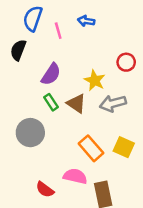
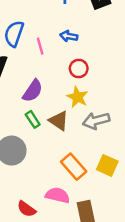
red circle: (126, 62) -> (79, 68), moved

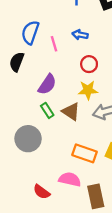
yellow star: (77, 97) -> (88, 90), turned -30
orange rectangle: (74, 167) -> (85, 153), turned -30

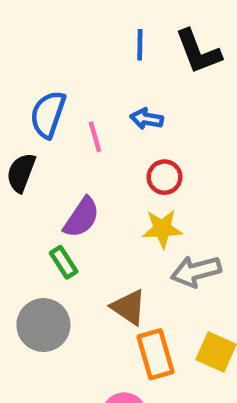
green rectangle: (47, 110) -> (64, 262), moved
brown triangle: (71, 112) -> (129, 307), moved
orange rectangle: (85, 153) -> (156, 354), turned 55

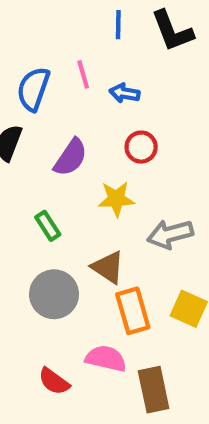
pink line: (95, 137) -> (83, 74), moved
purple semicircle: (82, 217) -> (71, 157), moved
yellow star: (162, 229) -> (116, 199), moved
gray circle: (43, 325) -> (54, 294), moved

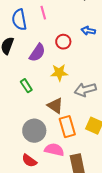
blue semicircle: (33, 89) -> (19, 20), turned -30
blue arrow: (125, 93) -> (88, 31), moved
red circle: (141, 147) -> (63, 42), moved
gray circle: (54, 294) -> (34, 131), moved

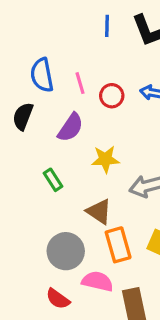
pink line: (43, 13) -> (80, 83), moved
red circle: (63, 42) -> (112, 96), moved

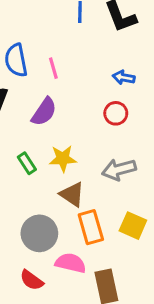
red circle: (112, 96) -> (116, 113), moved
yellow star: (105, 159) -> (63, 159), moved

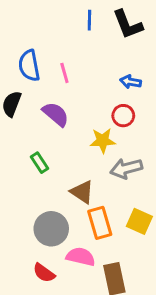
purple semicircle: (44, 112) -> (56, 114), turned -84
yellow star: (63, 159) -> (103, 141), moved

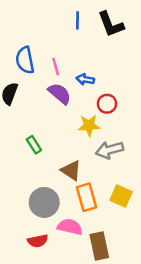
blue arrow: (131, 82) -> (85, 79), moved
purple semicircle: (56, 114) -> (60, 93), moved
red semicircle: (44, 273) -> (38, 241), turned -48

